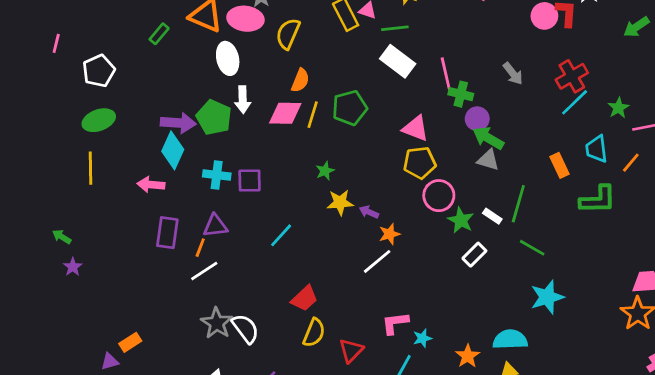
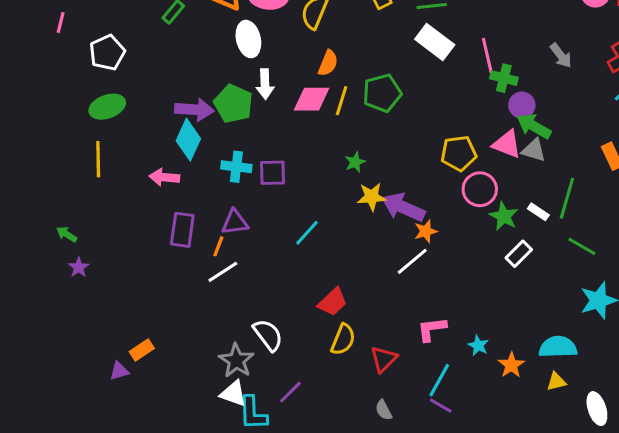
pink triangle: (416, 128) -> (507, 144), moved
purple arrow: (369, 212) -> (403, 207), size x2.0
gray star: (217, 323) -> (236, 361), moved
cyan star: (422, 338) -> (478, 345), moved, turned -30

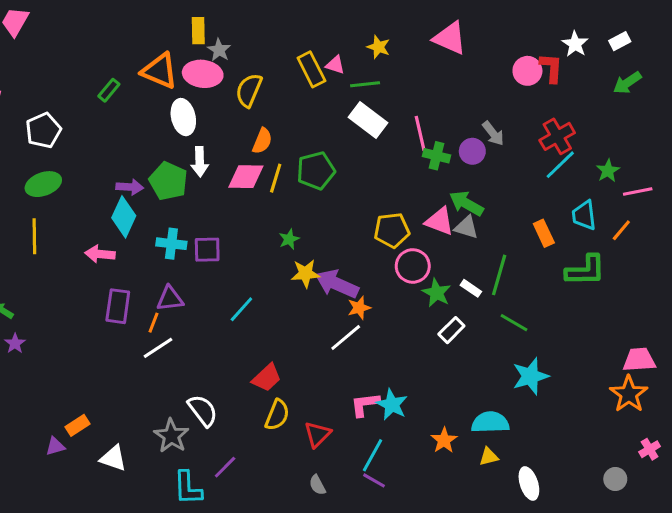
purple circle: (522, 105) -> (472, 151), moved
purple arrow: (194, 110) -> (130, 187), size x0.7
cyan star: (478, 345) -> (392, 405), moved, size x1.5
white triangle: (233, 394) -> (113, 458), moved

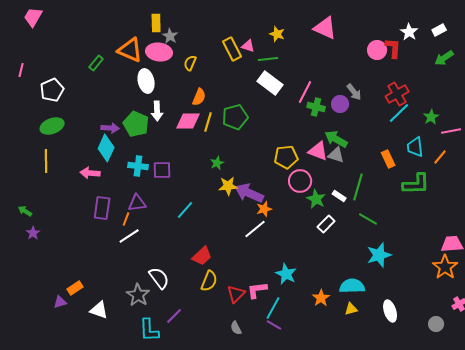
yellow semicircle: (249, 90) -> (190, 63), size x0.7
pink line: (420, 133) -> (305, 92), turned 40
pink L-shape: (365, 405) -> (257, 290), moved
white ellipse: (529, 483) -> (390, 311), moved

